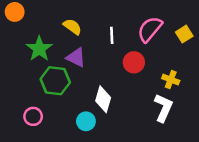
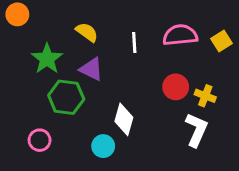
pink semicircle: (150, 29) -> (180, 35), turned 44
red circle: (134, 62) -> (176, 87), moved

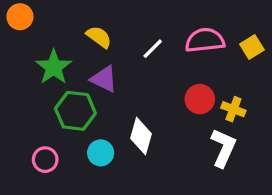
white line: (134, 43) -> (153, 49), turned 48
cyan circle: (103, 146) -> (101, 153), moved

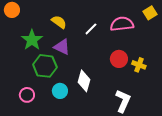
yellow square: (252, 47) -> (150, 13), moved
white L-shape: (223, 148) -> (123, 101), moved

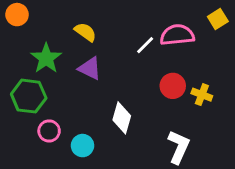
white line: (91, 29) -> (145, 45), moved
green hexagon: (45, 66) -> (29, 96), moved
cyan circle: (60, 91) -> (83, 146), moved
pink circle: (27, 95) -> (49, 131), moved

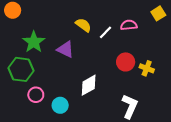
yellow semicircle: (85, 32) -> (83, 25), moved
pink semicircle: (177, 35) -> (129, 25), size x0.7
white diamond: (122, 118) -> (89, 85), turned 45

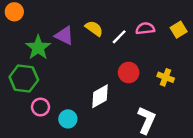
yellow square: (158, 13) -> (179, 30), moved
purple triangle: (65, 49) -> (64, 36), moved
red circle: (126, 62) -> (129, 73), moved

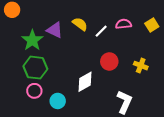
green hexagon: (24, 78) -> (35, 68), moved

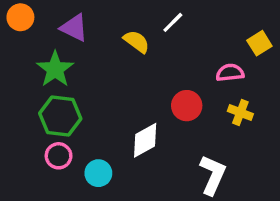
pink semicircle: (123, 24) -> (230, 73), moved
purple triangle: (55, 30) -> (74, 28), moved
white line: (101, 31) -> (173, 22), moved

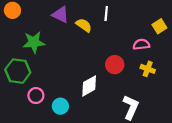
white line: (173, 22) -> (106, 14), turned -40
purple triangle: (74, 28) -> (60, 15), moved
green star: (55, 69) -> (34, 42), turned 30
green hexagon: (60, 116) -> (18, 71), moved

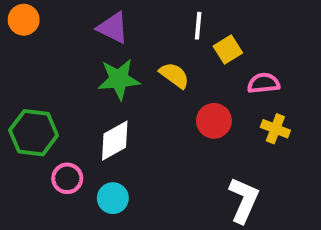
yellow semicircle: (84, 25) -> (174, 75), moved
yellow square: (159, 26) -> (228, 49), moved
green star: (34, 42) -> (119, 79), moved
white diamond: (89, 86) -> (115, 141), moved

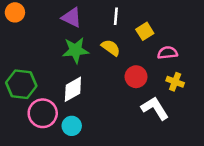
white line: (198, 26) -> (116, 16), moved
pink circle: (67, 178) -> (43, 113), size x1.5
white L-shape: (244, 200) -> (155, 108), moved, turned -56

